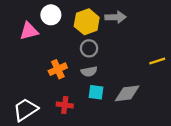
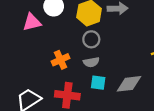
red cross: (65, 105) -> (67, 95), size x1.5

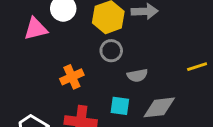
gray semicircle: (91, 62) -> (137, 75), moved

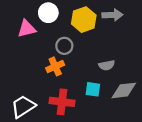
gray circle: (111, 51) -> (64, 46), moved

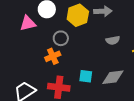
gray semicircle: (107, 65) -> (113, 40), moved

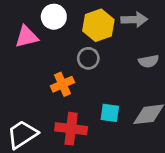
gray circle: (61, 38) -> (88, 58), moved

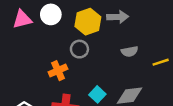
pink triangle: (27, 37) -> (22, 19), moved
cyan square: (110, 113) -> (97, 94), turned 35

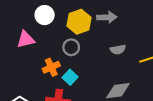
pink triangle: (22, 19) -> (26, 39), moved
cyan square: (97, 94) -> (70, 77), moved

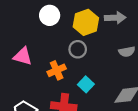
pink triangle: (26, 39) -> (23, 56), moved, turned 30
cyan square: (70, 77) -> (86, 84), moved

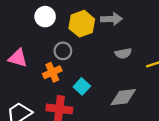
gray circle: (78, 49) -> (63, 51), moved

